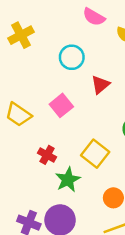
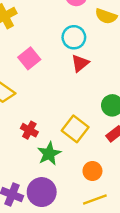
cyan circle: (72, 57) -> (74, 37), moved
pink square: (61, 105) -> (29, 58), moved

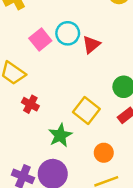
cyan circle: (74, 37) -> (68, 33), moved
red cross: (29, 130) -> (30, 104), moved

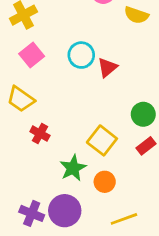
pink square: (40, 40) -> (32, 55), moved
orange circle: (104, 153) -> (105, 182), moved

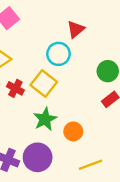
cyan circle: (81, 55) -> (58, 54), moved
yellow square: (102, 140) -> (44, 83), moved

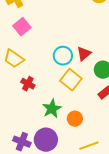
red triangle: (76, 29) -> (84, 54), moved
yellow square: (44, 83) -> (71, 80), moved

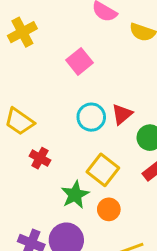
pink square: (22, 27) -> (80, 61), moved
yellow square: (71, 80) -> (103, 170), moved

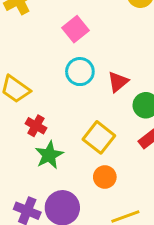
cyan circle: (91, 117) -> (80, 72), moved
green star: (75, 195) -> (49, 155), moved

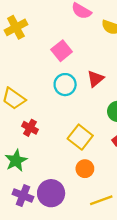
red triangle: (118, 82) -> (95, 79), moved
green star: (49, 155) -> (16, 160), moved

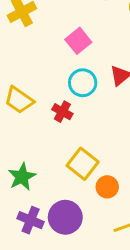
red cross: (30, 128) -> (62, 112), moved
yellow square: (80, 137) -> (83, 164), moved

